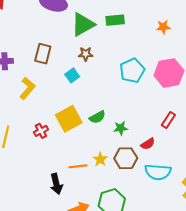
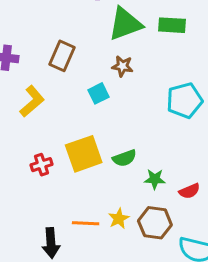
red semicircle: (148, 144) -> (189, 191), moved

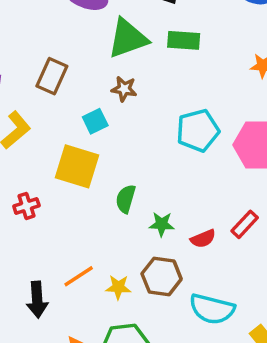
yellow square: (84, 154) -> (77, 166), moved, turned 36
green semicircle: (124, 158) -> (126, 199), turned 125
yellow star: (119, 218) -> (118, 287), moved, turned 30
orange line: (86, 223) -> (79, 276), turned -36

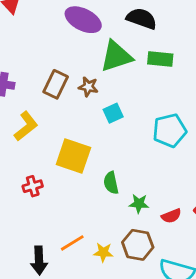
brown star: (124, 89) -> (88, 87), moved
cyan square: (95, 121) -> (113, 113), moved
green semicircle: (126, 199) -> (111, 183), turned -30

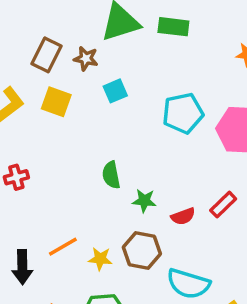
yellow square: (73, 156) -> (56, 102), moved, size x0.7

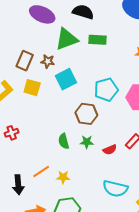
cyan square: (115, 91) -> (66, 79), size x1.5
green semicircle: (111, 175) -> (64, 141), moved
brown hexagon: (142, 250) -> (86, 114), moved

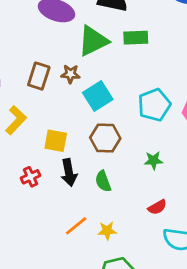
yellow square: (32, 88) -> (56, 141), moved
brown hexagon: (86, 114) -> (105, 138), moved
green star: (87, 142) -> (153, 160), moved
red semicircle: (110, 150) -> (157, 207), moved
black arrow: (18, 185) -> (69, 173), moved

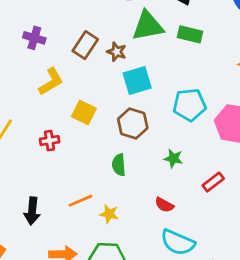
black arrow: (69, 173) -> (32, 211), moved
red semicircle: (157, 207) -> (164, 205), turned 42

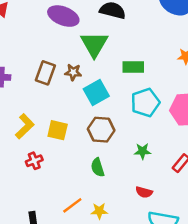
green triangle: (148, 26) -> (94, 44), turned -36
green rectangle: (190, 34) -> (133, 67), moved
yellow L-shape: (51, 82) -> (25, 126), moved

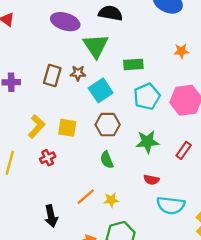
green star: (143, 151) -> (147, 142), size x1.5

